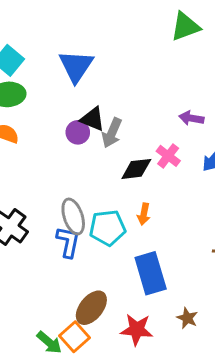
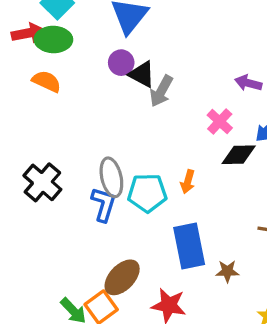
purple circle: (78, 132) -> (121, 63), moved
black diamond: (136, 169) -> (239, 155), moved
brown star: (187, 318) -> (227, 271), moved, turned -30

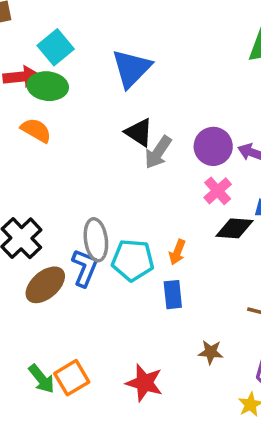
purple circle: (121, 63) -> (213, 146), moved, size x1.4
blue rectangle: (189, 246) -> (173, 295), moved, size x0.6
brown ellipse: (122, 277) -> (45, 285), moved

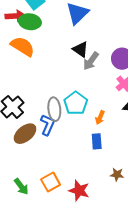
orange semicircle: (36, 130) -> (23, 46), size x1.4
cyan pentagon: (133, 260) -> (76, 103), moved, turned 30
orange square: (72, 378) -> (51, 182), moved

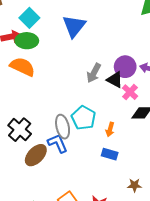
black triangle: (80, 49) -> (115, 80), moved
blue L-shape: (48, 125) -> (58, 143), turned -40
blue rectangle: (97, 141) -> (110, 154), turned -63

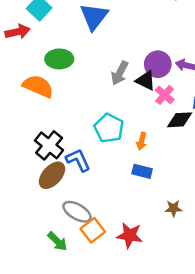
green ellipse: (27, 41) -> (59, 59), moved
orange semicircle: (22, 67) -> (38, 86), moved
gray ellipse: (63, 127) -> (77, 212), moved, turned -45
black cross: (20, 130) -> (49, 145), moved

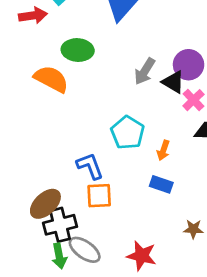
black cross: (49, 145) -> (60, 225), moved, turned 32
brown ellipse: (52, 175) -> (45, 204), moved
gray ellipse: (77, 212) -> (85, 250), moved
orange square: (93, 230) -> (99, 196), moved, turned 30
green arrow: (57, 241) -> (59, 256), turned 30

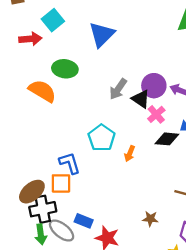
blue rectangle: (161, 184) -> (84, 221), moved
orange square: (99, 196) -> (61, 183), moved

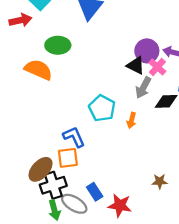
gray arrow: (118, 89) -> (143, 88), moved
pink cross: (156, 114) -> (157, 67), moved
blue rectangle: (84, 221) -> (95, 192), turned 42

